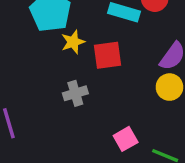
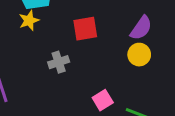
yellow star: (73, 42) -> (29, 20), moved

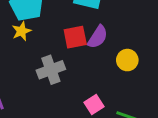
purple semicircle: (141, 28) -> (98, 37), moved
gray cross: (59, 62) -> (51, 70), size x1.4

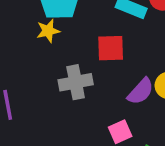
purple semicircle: (98, 37) -> (141, 91), moved

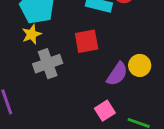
gray cross: (76, 82) -> (48, 64), moved

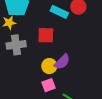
yellow circle: (140, 65) -> (49, 66), moved

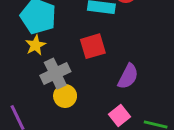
yellow circle: (49, 66) -> (65, 96), moved

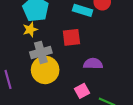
purple semicircle: (128, 76) -> (93, 64), turned -126
yellow circle: (65, 96) -> (45, 70), size x1.6

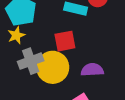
yellow circle: (45, 70) -> (53, 67), moved

